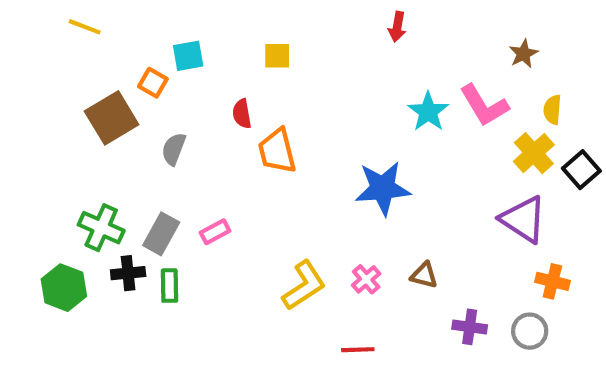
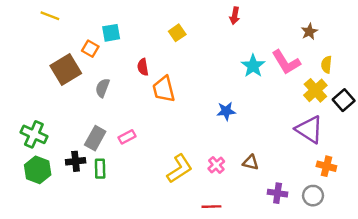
yellow square: (277, 56) -> (177, 33), moved, turned -35
blue star: (383, 188) -> (226, 111), size x0.6
green cross: (101, 228) -> (34, 134), moved

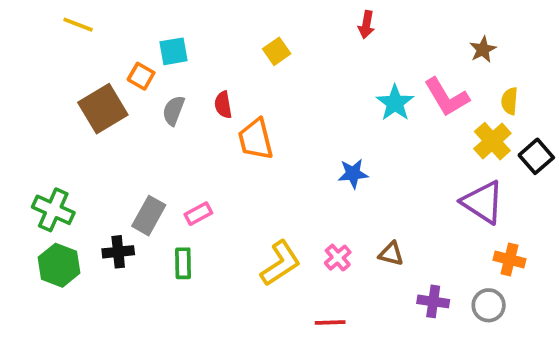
gray semicircle: (103, 88) -> (174, 111), moved
green rectangle: (100, 169) -> (183, 263), moved

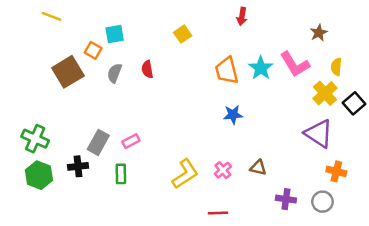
orange trapezoid: (256, 139) -> (227, 71), moved

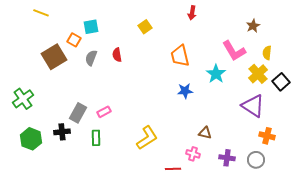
cyan star: (261, 68) -> (216, 74), moved
green cross: (35, 139) -> (23, 99), moved, turned 30
pink cross: (223, 170) -> (193, 154), moved, turned -32

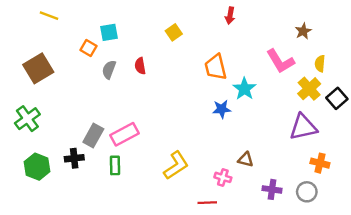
brown square: (54, 57) -> (38, 68), moved
cyan star: (216, 74) -> (244, 89), moved
purple triangle: (253, 106) -> (303, 127), turned -45
pink rectangle: (104, 112) -> (125, 134), size x1.6
pink cross: (193, 154) -> (223, 177), moved

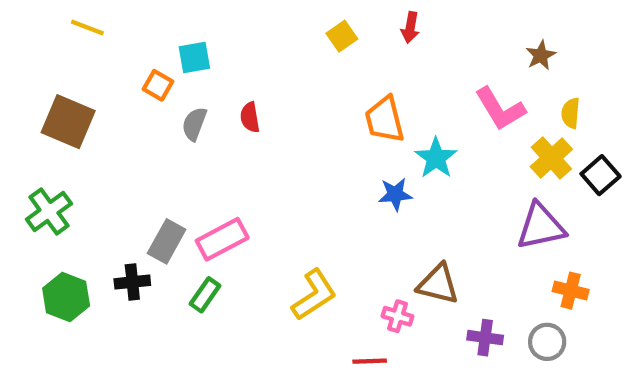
yellow square: (174, 32) -> (342, 36), moved
brown square: (38, 68) -> (68, 122), turned -36
brown triangle: (246, 159) -> (438, 284), size x1.5
green rectangle: (115, 165) -> (205, 295), turned 36

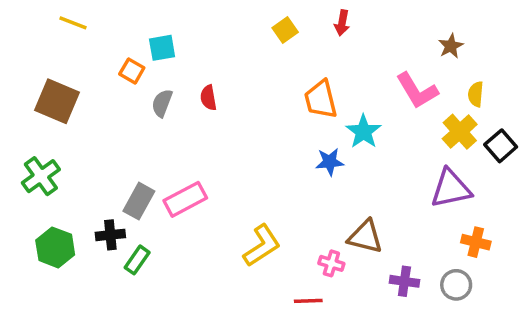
green rectangle: (205, 295) -> (137, 260), moved

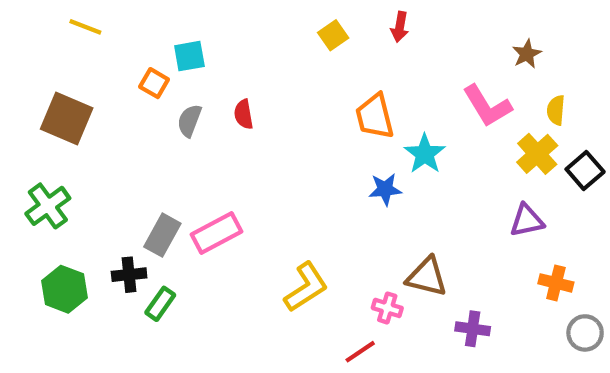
purple triangle: (451, 189) -> (527, 221), size x0.7
gray circle: (456, 285) -> (585, 333), moved
red line: (308, 301) -> (360, 352), turned -32

